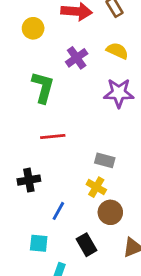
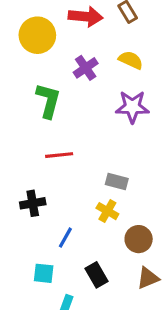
yellow circle: (33, 28) -> (37, 35), size x1.5
brown circle: (110, 212) -> (139, 239), moved

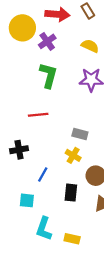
purple cross: (86, 68) -> (47, 41), moved
green L-shape: (48, 101) -> (48, 75), moved
black rectangle: (97, 275) -> (71, 193), moved, turned 36

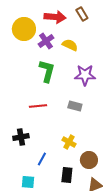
yellow semicircle: (90, 46) -> (70, 45), moved
gray rectangle: (80, 134) -> (75, 106), moved

